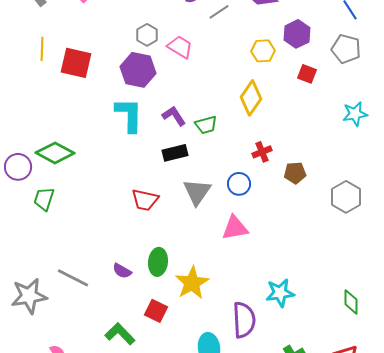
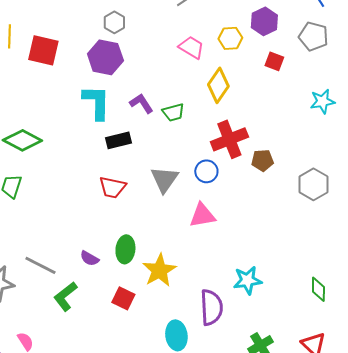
pink trapezoid: (180, 47) -> (191, 47), moved
red cross: (262, 152) -> (229, 139), size x1.8
black rectangle: (175, 153) -> (118, 140), moved
green L-shape: (120, 334) -> (65, 296), moved, turned -84

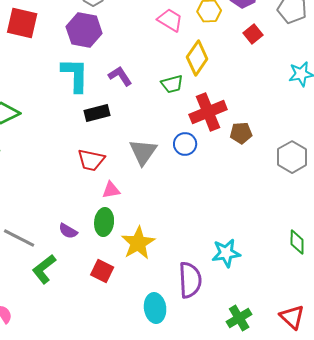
red square: (274, 61) -> (253, 34), turned 30
green trapezoid: (173, 112) -> (172, 84), moved
pink triangle: (202, 215) -> (111, 190), moved, size x0.7
green diamond: (318, 289) -> (297, 242), moved

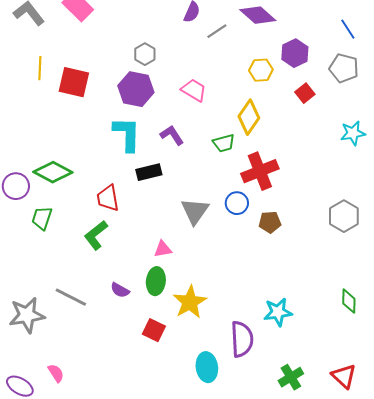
pink trapezoid: (170, 20) -> (194, 90), moved
brown pentagon: (241, 133) -> (270, 222), moved
red trapezoid: (91, 160) -> (108, 198), moved, turned 68
green L-shape: (44, 269) -> (96, 235), moved

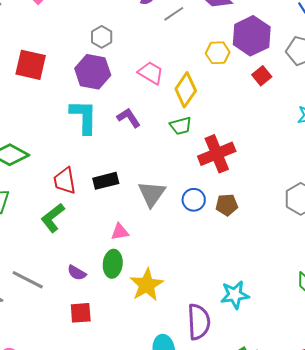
purple hexagon: (295, 53) -> (252, 36), size x1.4
yellow diamond: (249, 117) -> (186, 90), moved
black rectangle: (149, 172) -> (106, 181), moved
blue circle: (237, 203) -> (194, 200), moved
red square: (154, 330) -> (81, 313), moved, turned -30

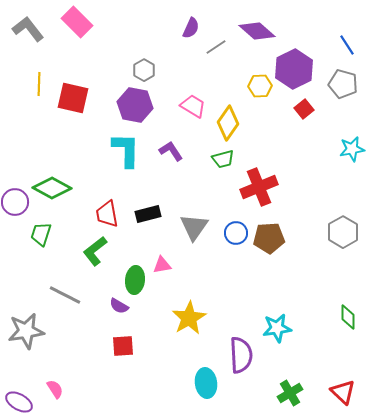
brown pentagon: (227, 205) -> (269, 238), size x1.4
green ellipse: (113, 264) -> (135, 280), moved
gray line: (28, 280) -> (65, 295), moved

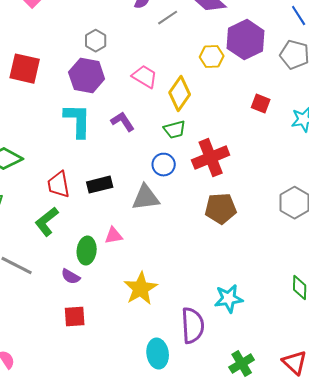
red square: (304, 109) -> (261, 104), moved, turned -30
gray triangle: (194, 227) -> (146, 198), turned 48
blue circle: (236, 233) -> (164, 165), moved

